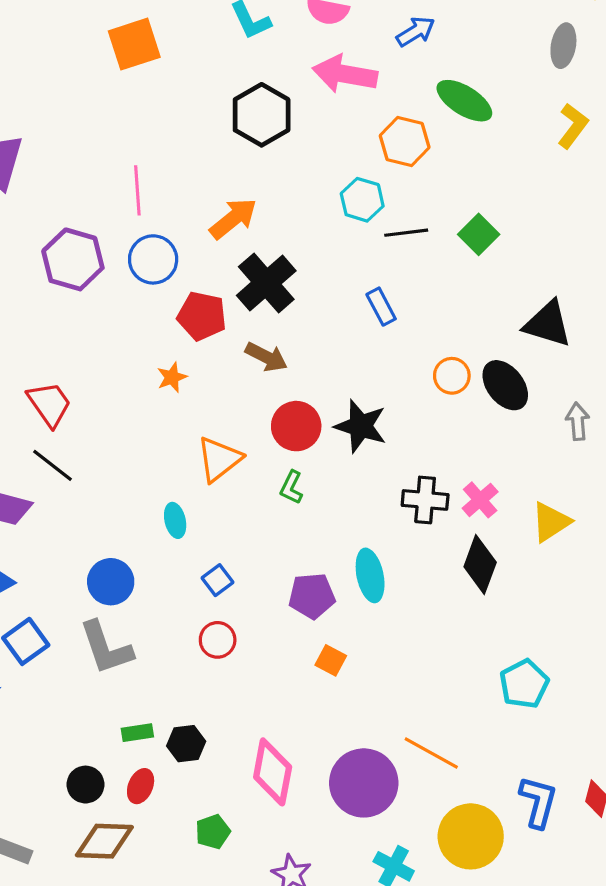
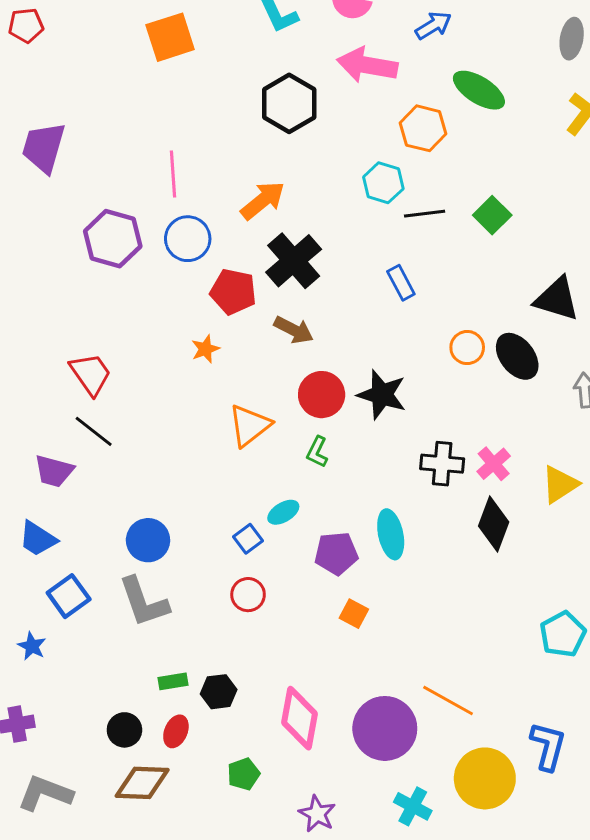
cyan ellipse: (175, 520) -> (283, 512), moved, turned 72
cyan pentagon: (524, 684) -> (563, 634), moved

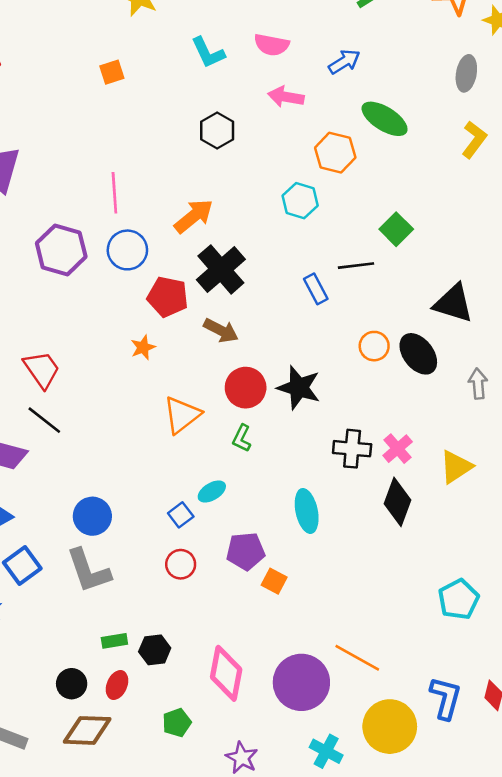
orange square: (170, 37) -> (112, 72), size x0.6
pink arrow: (367, 65) -> (286, 97), size x0.7
black hexagon: (289, 103) -> (217, 130), size x0.7
black line: (425, 214) -> (356, 266), moved
purple pentagon: (336, 553) -> (246, 551), moved

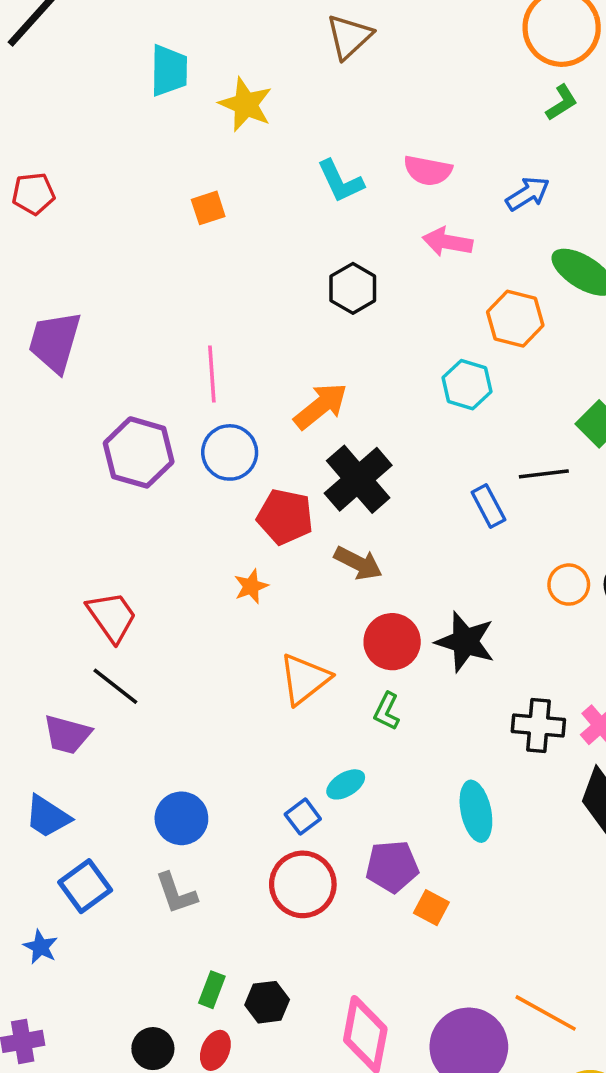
red circle: (181, 564) -> (303, 884), size x1.6
gray L-shape: (88, 571) -> (176, 893), size x0.7
green rectangle: (114, 641) -> (212, 990), turned -60

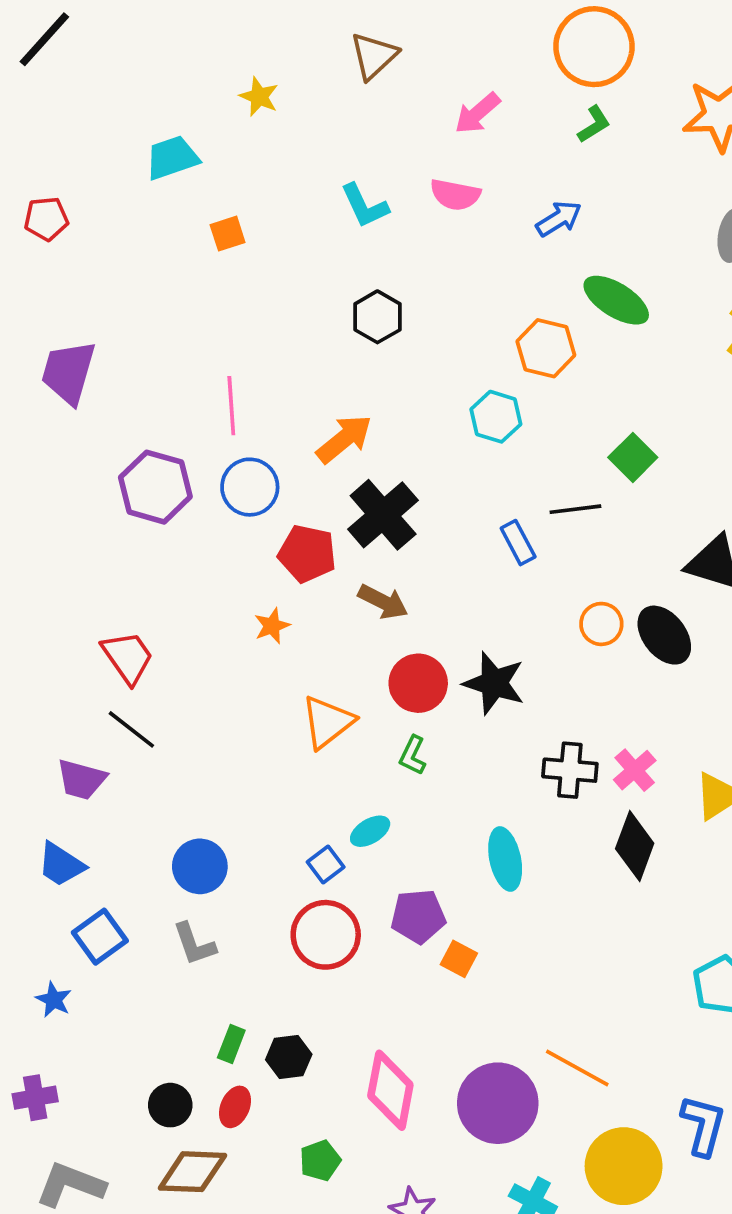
cyan trapezoid: (169, 71) -> (172, 158), moved, turned -110
yellow star: (246, 104) -> (259, 97), moved, size x0.7
pink arrow: (447, 242) -> (477, 113), moved, turned -51

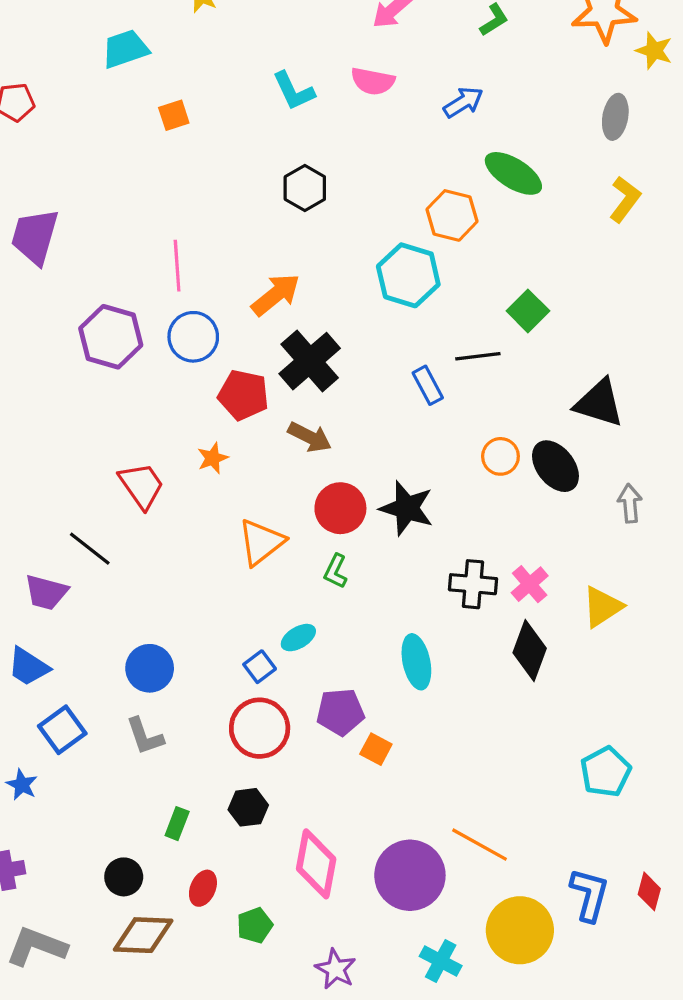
cyan hexagon: (496, 417) -> (408, 275), size x1.4
red trapezoid: (128, 657) -> (141, 486), moved
black hexagon: (289, 1057) -> (248, 807), moved
red ellipse: (235, 1107) -> (203, 888), moved

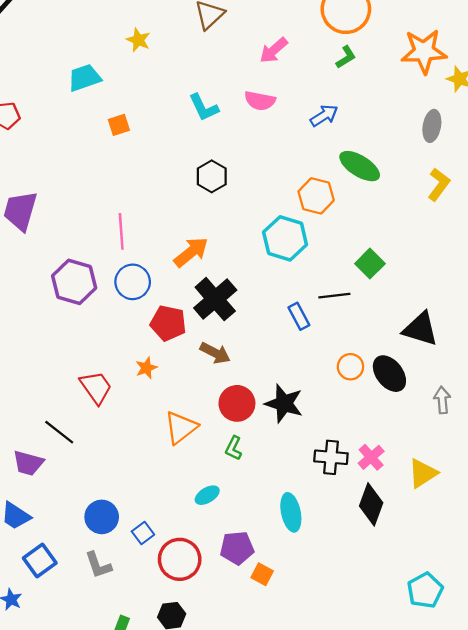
blue square: (260, 667) -> (143, 533), moved

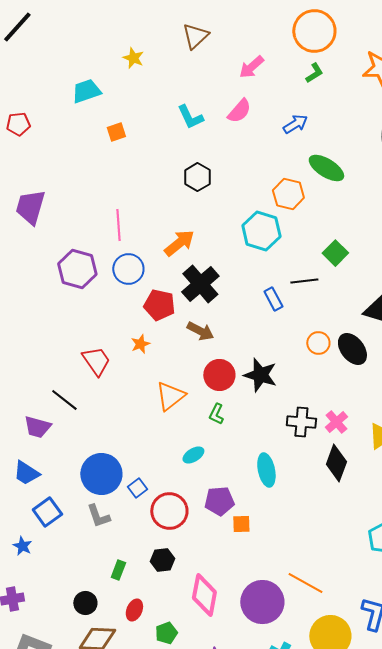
pink semicircle: (260, 101) -> (239, 111), turned -60
blue circle: (102, 517) -> (101, 474), size x1.4
orange square: (262, 574) -> (241, 524), turned -30

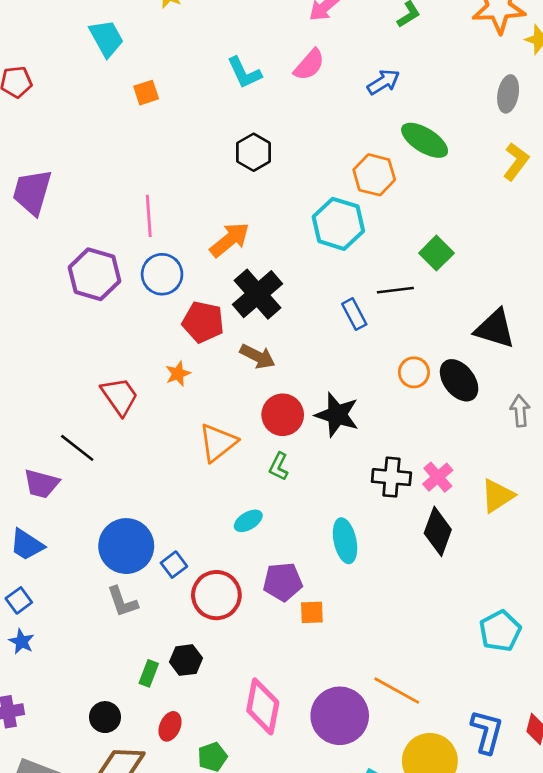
cyan trapezoid: (86, 91) -> (106, 38), turned 80
blue square: (47, 512) -> (19, 600), moved, size x0.7
black hexagon: (162, 560) -> (186, 660), moved

